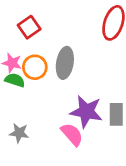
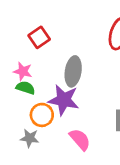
orange circle: (35, 67) -> (42, 115), moved
purple star: (86, 112) -> (64, 100), moved

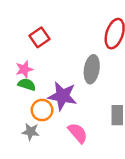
pink star: (23, 71) -> (24, 69), turned -30
gray ellipse: (73, 71) -> (92, 69), moved

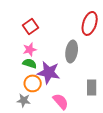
pink star: (24, 69) -> (30, 49), moved
green semicircle: (27, 85) -> (30, 63), moved

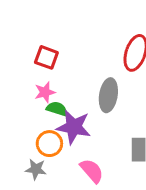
red square: (31, 26) -> (46, 57), turned -35
green semicircle: (30, 63) -> (57, 109), moved

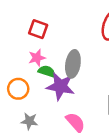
gray ellipse: (108, 95) -> (73, 64), moved
orange circle: (49, 144) -> (18, 89), moved

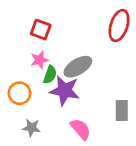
gray ellipse: (73, 64) -> (78, 67), turned 50
green semicircle: (47, 71) -> (50, 75), turned 91

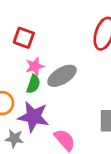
pink star: (39, 60) -> (35, 66), moved
purple star: (65, 91) -> (33, 117), moved

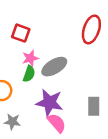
purple star: (33, 117) -> (49, 103), moved

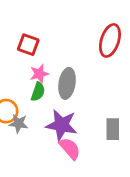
gray ellipse: (54, 67) -> (67, 83), turned -50
gray star: (12, 122) -> (19, 124), moved

